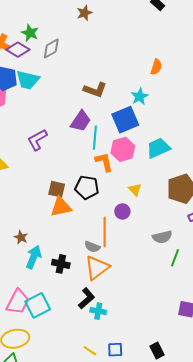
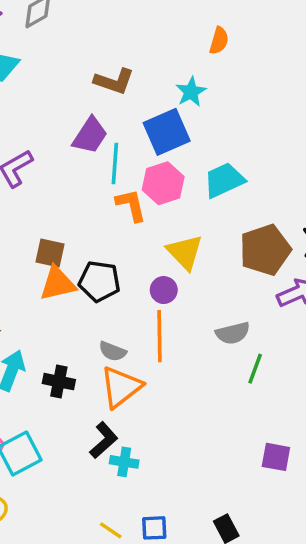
black pentagon: (87, 187) -> (99, 281), moved
yellow triangle: (135, 190) -> (185, 252), size x1.6
orange line: (105, 232) -> (160, 336), moved

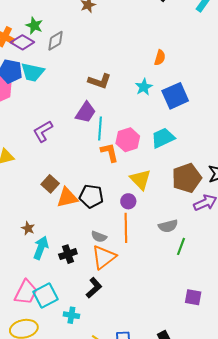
blue square: (167, 132) -> (175, 96), moved
brown square: (50, 253) -> (50, 184), moved, turned 30
black cross: (59, 382) -> (68, 254), turned -30
cyan cross: (124, 462) -> (71, 315), moved

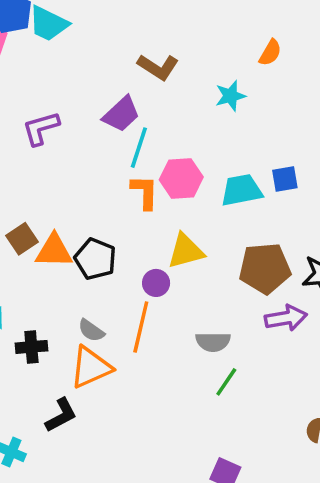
blue square: (175, 96) -> (285, 179), moved, size x0.6
yellow triangle: (140, 179) -> (186, 251), turned 45
brown square: (50, 184) -> (22, 239), moved

